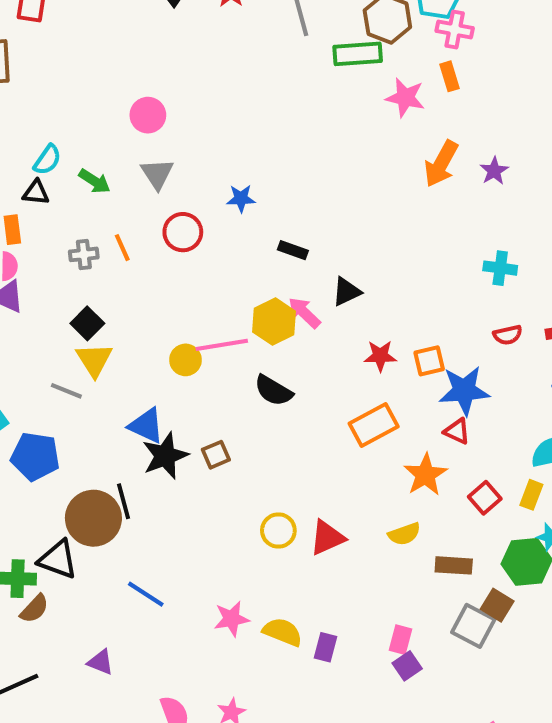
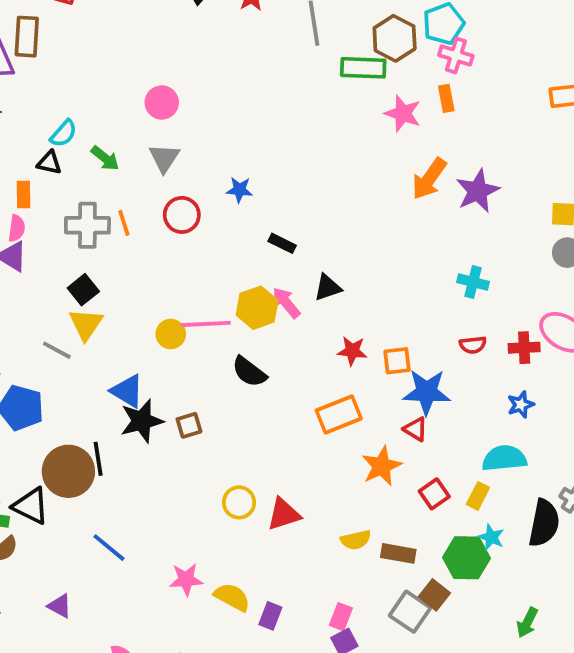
purple star: (494, 171) -> (478, 191), size x1.6
gray cross: (84, 254) -> (87, 225), size x1.6
yellow semicircle: (404, 534) -> (356, 540), moved

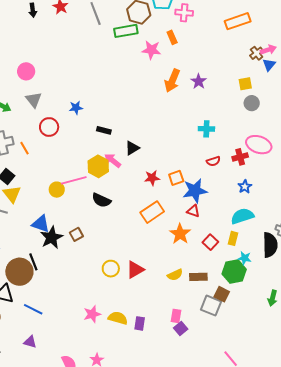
pink cross: (456, 55) -> (184, 13), moved
purple star: (478, 191) -> (199, 81), size x0.7
orange line: (124, 223) -> (24, 148), moved
blue line: (109, 548) -> (33, 309), moved

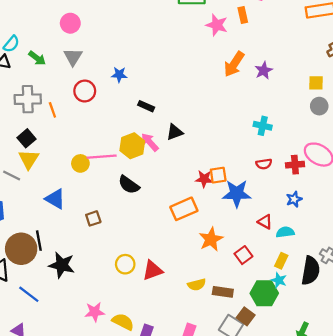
red star: (152, 178) -> (204, 179), moved
red triangle: (193, 211) -> (265, 222), moved
cyan semicircle: (242, 216) -> (285, 232), size x0.7
black star: (52, 238) -> (62, 265), moved, turned 30
yellow rectangle: (233, 238) -> (281, 261), moved

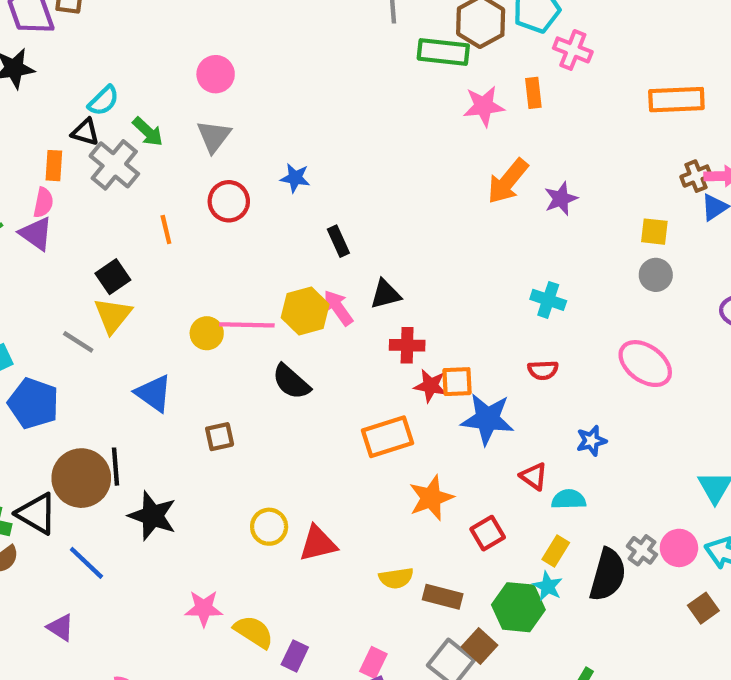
pink star: (217, 25) -> (484, 106), turned -30
gray cross: (28, 99) -> (114, 165), moved, turned 35
black rectangle: (146, 106) -> (338, 241), turned 35
red cross: (295, 165) -> (407, 345), moved

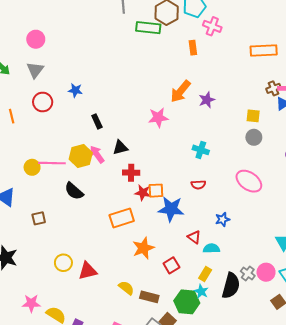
pink star: (484, 106) -> (158, 118), moved
yellow semicircle: (396, 578) -> (126, 288), turned -133

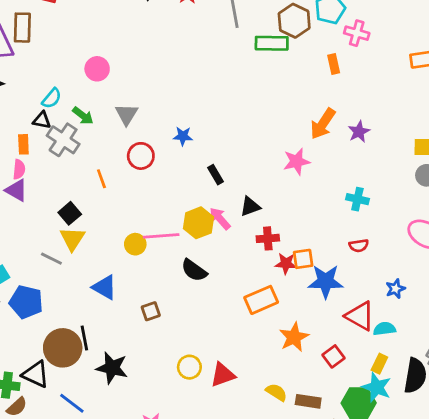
pink circle: (36, 39) -> (97, 69), moved
red triangle: (194, 237) -> (360, 316), size x1.6
cyan star: (201, 291) -> (377, 387), size x1.5

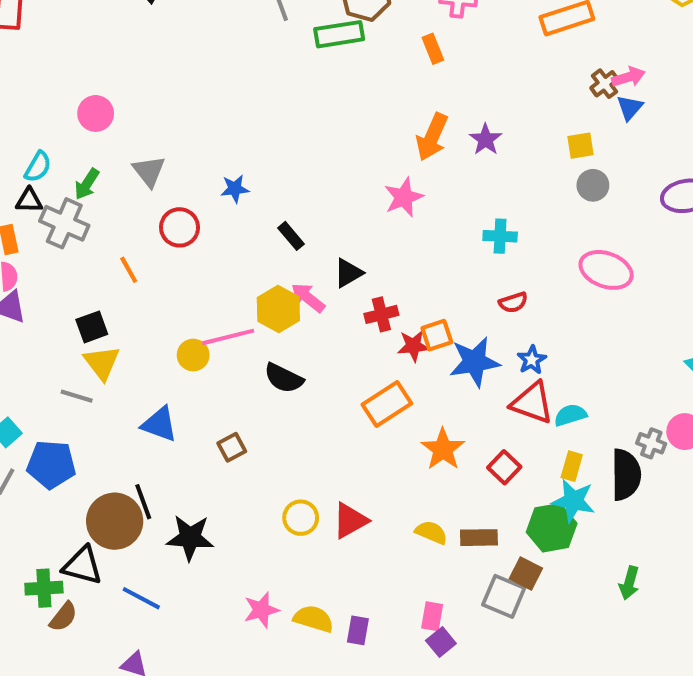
green arrow: (83, 116) -> (87, 184), turned 95
black square: (70, 213) -> (92, 327), turned 30
blue star: (395, 289) -> (532, 360), moved

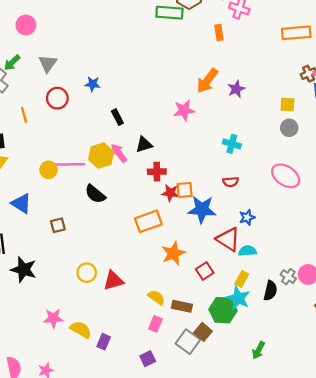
blue star: (532, 360) -> (247, 217), moved
black semicircle: (626, 475) -> (270, 291), size x0.7
pink rectangle: (432, 616) -> (155, 324), moved

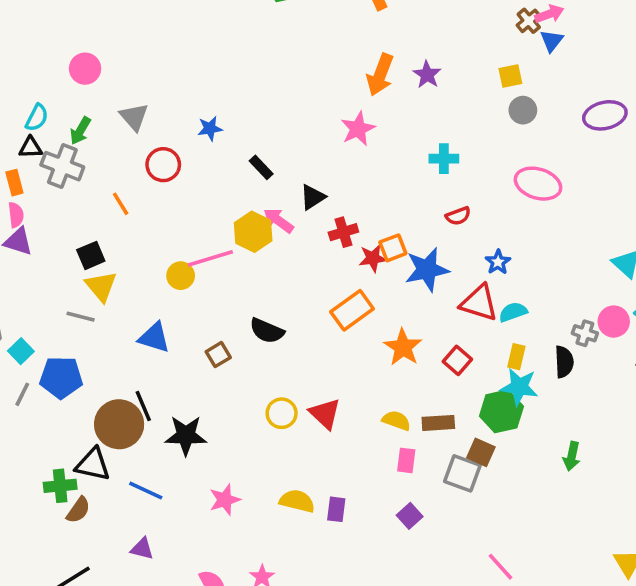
black semicircle: (95, 194) -> (267, 331), moved
red triangle: (113, 281) -> (325, 414), turned -45
pink star: (53, 318) -> (225, 500), moved

